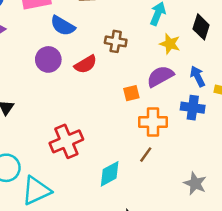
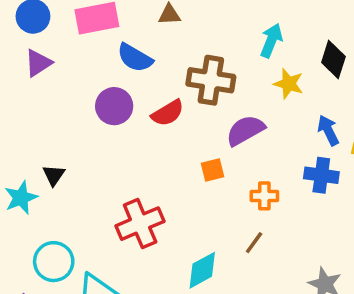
brown cross: (116, 41) -> (211, 80), size x1.5
purple semicircle: (160, 76) -> (245, 130), moved
orange square: (131, 93) -> (213, 170), moved
orange cross: (153, 122) -> (264, 196), size x0.7

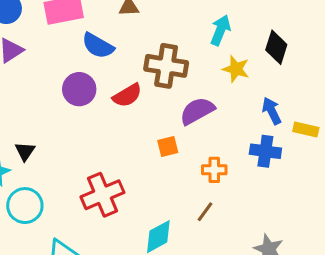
cyan circle: (54, 262) -> (25, 206), moved

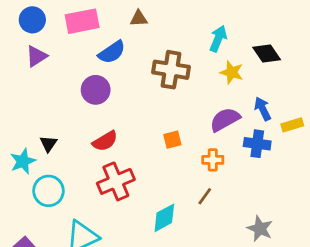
blue semicircle: (98, 46) -> (112, 52), turned -64
black diamond: (276, 47) -> (267, 54), turned -52
red semicircle: (127, 95) -> (105, 141), moved
purple semicircle: (197, 111) -> (225, 120), moved
yellow rectangle: (306, 130) -> (292, 125), turned -30

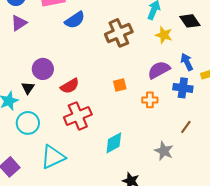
brown cross: (171, 70) -> (119, 33), turned -32
purple circle: (96, 90) -> (43, 69), moved
brown line: (205, 196) -> (186, 127), moved
gray star: (260, 229) -> (164, 151), moved

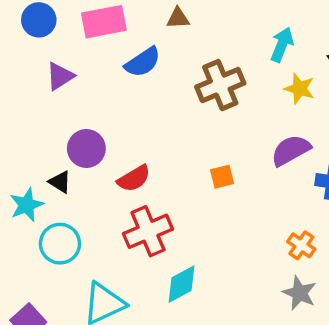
purple triangle: (19, 23) -> (60, 76), moved
black triangle: (28, 88) -> (60, 182), turned -32
orange cross: (150, 100) -> (301, 245), moved, turned 35
cyan diamond: (114, 143) -> (182, 284), moved

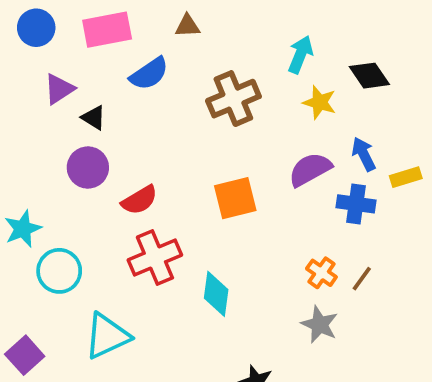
orange square: (222, 177) -> (235, 198), size x1.6
black triangle: (60, 182) -> (94, 118), moved
cyan diamond: (182, 284) -> (216, 294), moved, turned -54

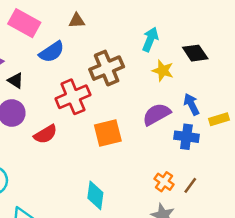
pink rectangle: (107, 30) -> (24, 23), turned 40
red cross: (155, 258) -> (73, 97), moved

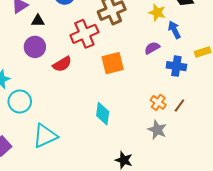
black triangle: (16, 81) -> (38, 21), turned -32
blue arrow: (191, 104) -> (174, 30), moved
purple semicircle: (157, 114) -> (152, 48), size x0.7

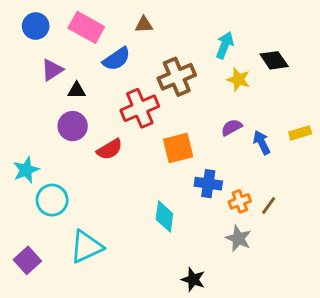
blue arrow: (174, 30) -> (262, 143), moved
blue cross: (176, 66) -> (208, 184), moved
orange cross: (158, 102) -> (240, 201), turned 35

